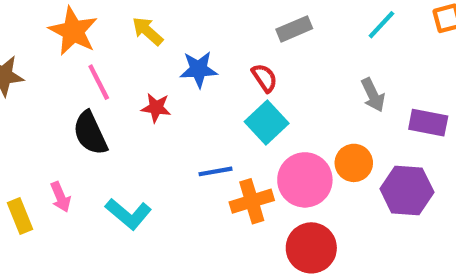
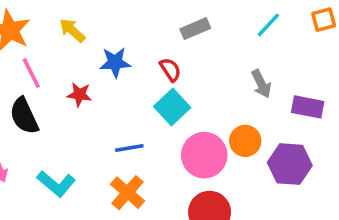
orange cross: (252, 201) -> (128, 193), moved, turned -32

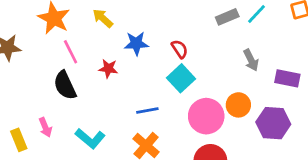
gray rectangle: (195, 29) -> (227, 17), moved

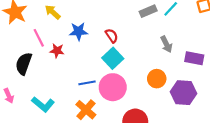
pink line: (71, 52) -> (39, 38), moved
black semicircle: (65, 85) -> (24, 64), turned 45
pink circle: (206, 116) -> (113, 87), moved

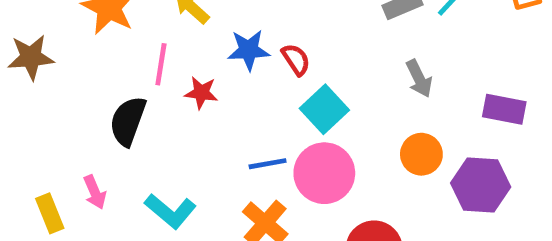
red semicircle: (112, 36) -> (296, 60), moved
pink line: (39, 38) -> (161, 64), turned 36
gray arrow: (166, 44) -> (419, 78), moved

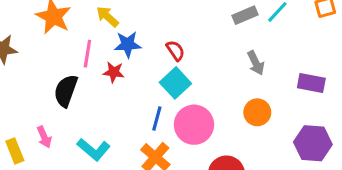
blue star: (249, 50) -> (128, 44), moved
cyan square: (324, 109) -> (175, 83), moved
blue line: (268, 164) -> (157, 118), turned -65
purple hexagon: (481, 185) -> (313, 143), moved

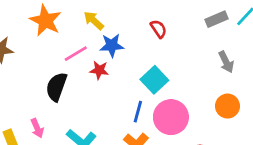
red semicircle: (175, 51) -> (159, 29), moved
pink line: (87, 54) -> (76, 54), turned 50

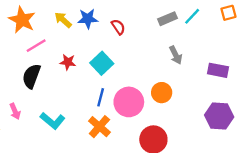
blue star: (112, 45) -> (88, 19), moved
pink line: (76, 54) -> (36, 46), moved
cyan square: (154, 80) -> (102, 63), moved
orange circle: (227, 106) -> (162, 93), moved

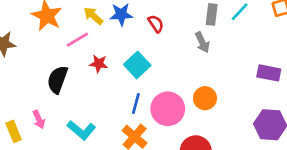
gray rectangle: (167, 19) -> (212, 14), turned -60
pink line: (36, 46) -> (77, 40), moved
gray arrow: (176, 55) -> (202, 42), moved

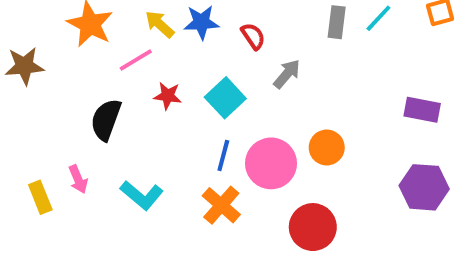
gray arrow: (202, 42) -> (287, 74), moved, turned -114

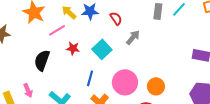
orange circle: (327, 147) -> (156, 86), moved
blue line: (223, 155) -> (90, 78), moved

